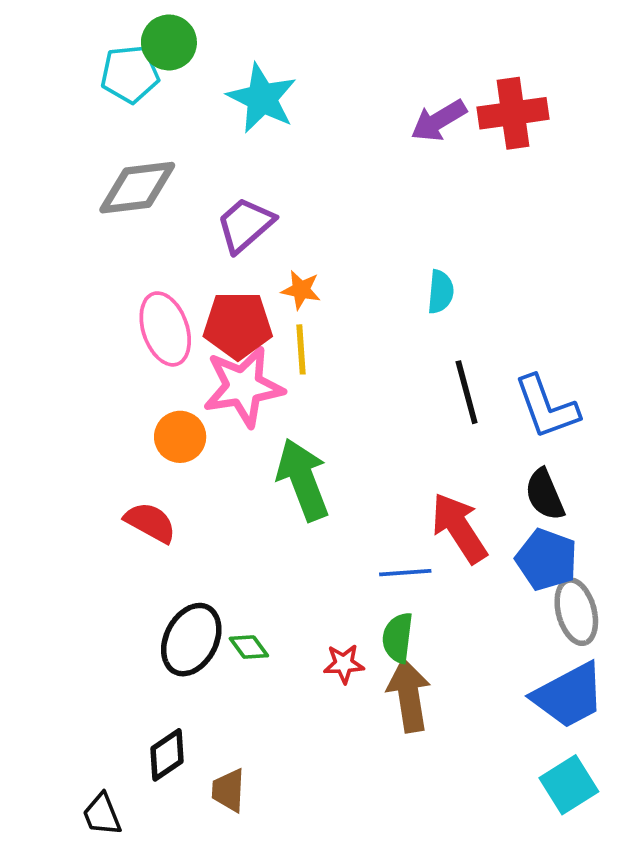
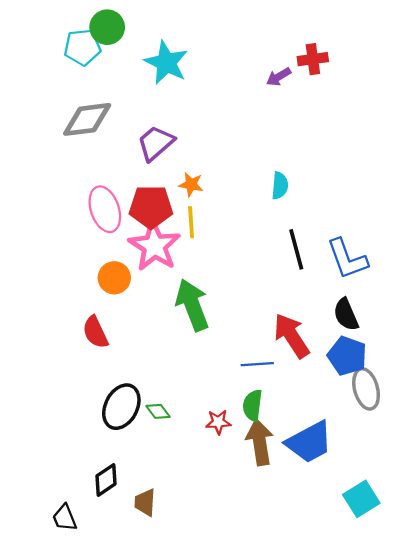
red cross: (513, 113) -> (313, 59), moved, size x0.7
purple arrow: (439, 121) -> (279, 77), size x0.7
pink star: (243, 387) -> (154, 246), turned -30
red semicircle: (150, 522) -> (95, 332), turned -144
blue trapezoid: (569, 695) -> (309, 442), moved

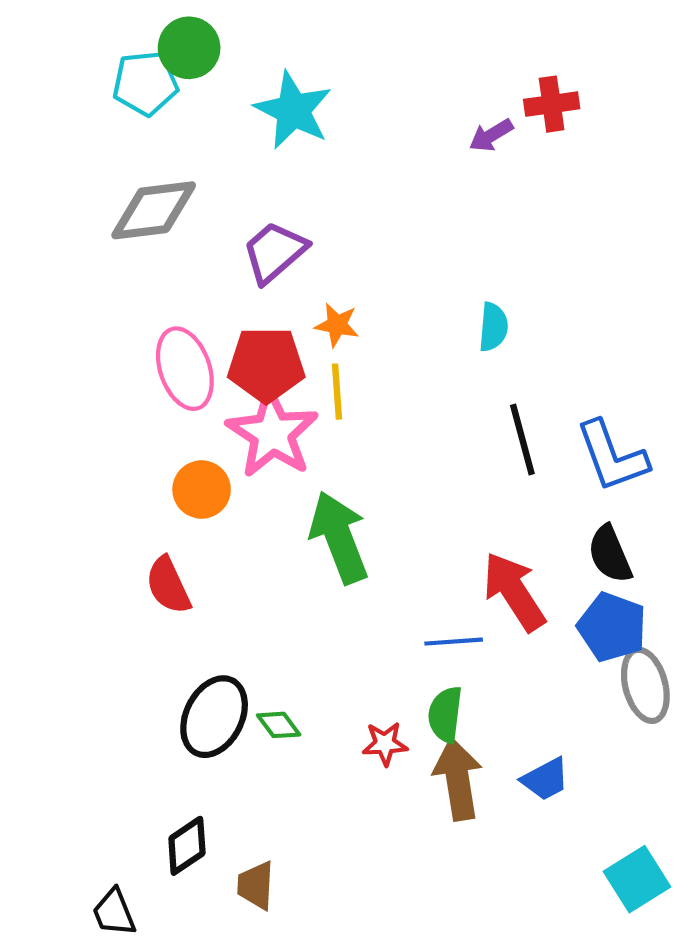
blue trapezoid: (309, 442) -> (545, 779), size x0.6

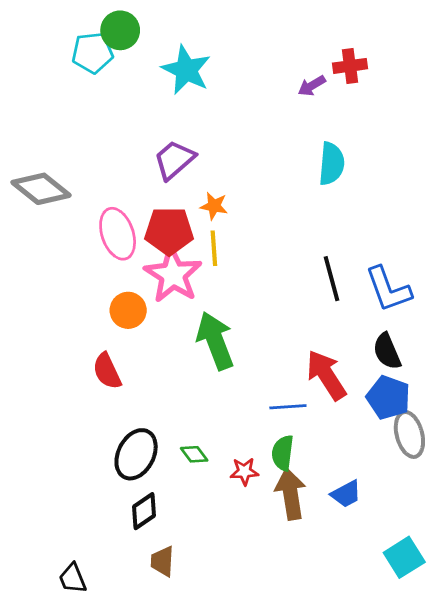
gray diamond: (154, 210) -> (41, 189), moved, turned 46
cyan semicircle: (493, 327) -> (332, 164), moved, size x1.4
green diamond: (279, 725) -> (194, 454), moved
black diamond: (187, 846) -> (144, 511), moved

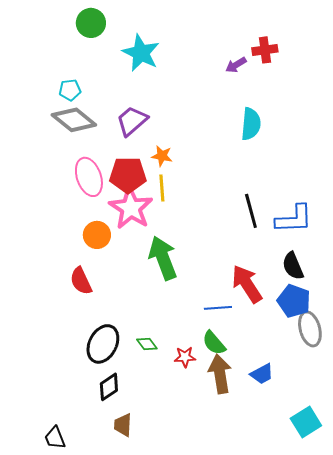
cyan pentagon: (92, 53) -> (70, 90), moved, size x0.7
gray diamond: (41, 189) -> (74, 120), moved
blue L-shape: (388, 289) -> (294, 219), turned -72
green semicircle: (283, 453) -> (214, 343), turned -48

